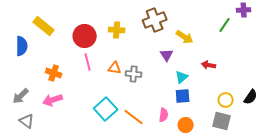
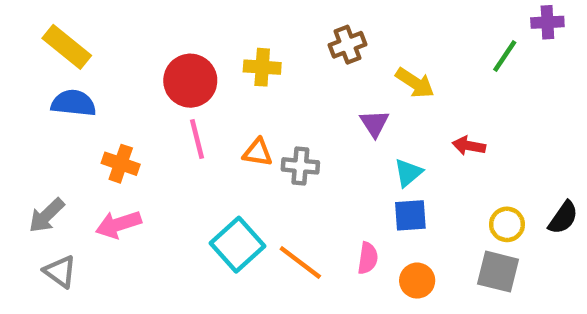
brown cross: (155, 20) -> (348, 45), size x0.7
yellow rectangle: (44, 26) -> (67, 47), moved
blue semicircle: (22, 46) -> (73, 103), moved, turned -84

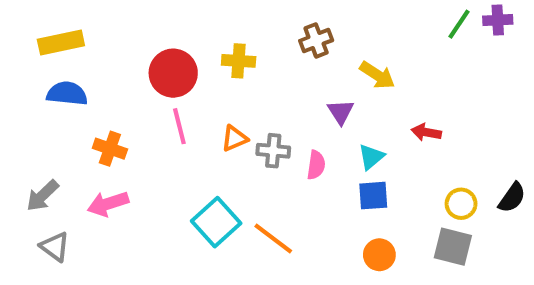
yellow rectangle: (67, 47) -> (61, 42), turned -51
green line: (505, 56) -> (459, 24), moved
orange triangle: (258, 153) -> (234, 138), turned -32
pink semicircle: (368, 258) -> (316, 165), moved

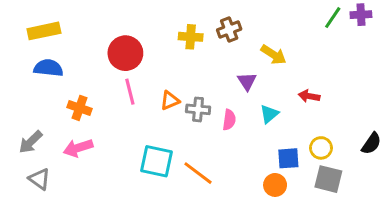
yellow cross: (239, 61) -> (191, 37), moved
blue square: (373, 196) -> (288, 158), moved
yellow circle: (461, 204) -> (321, 148), moved
cyan square: (216, 222) -> (157, 161), turned -36

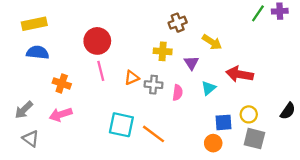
yellow cross: (191, 37) -> (163, 51), moved
red arrow: (309, 96) -> (240, 74), size x1.6

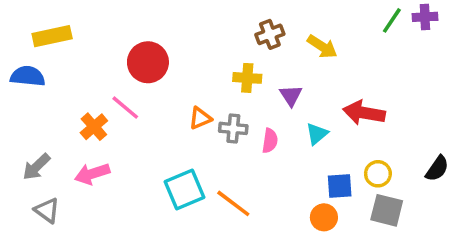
yellow arrow: (212, 42) -> (322, 47), moved
blue semicircle: (38, 52) -> (28, 76), moved
pink line: (101, 71) -> (125, 108), moved, turned -36
orange cross: (62, 83) -> (94, 127), turned 30
cyan square: (121, 125) -> (185, 189), turned -35

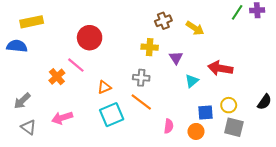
orange triangle: (200, 118) -> (104, 87), moved
pink semicircle: (270, 141) -> (169, 126), moved
pink arrow: (92, 174) -> (62, 118), moved
orange line: (233, 203) -> (141, 102), moved

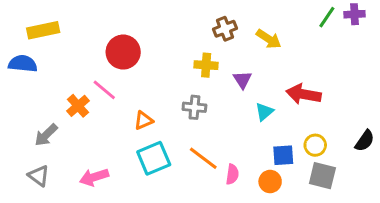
gray arrow: (22, 101) -> (46, 135), moved
orange line: (141, 102) -> (203, 158), moved
pink arrow: (62, 118) -> (94, 177), moved

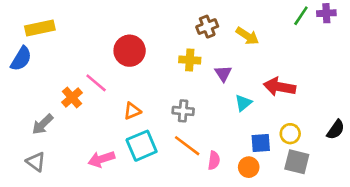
red circle: (123, 52) -> (130, 51), moved
blue semicircle: (23, 64) -> (21, 59), turned 115
gray cross: (194, 107) -> (183, 111), moved
pink arrow: (94, 177) -> (101, 159), moved

